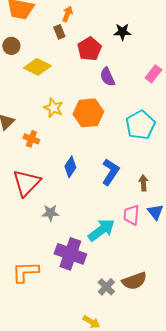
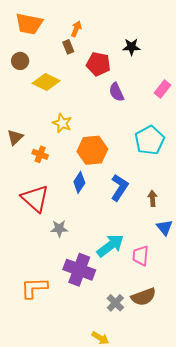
red pentagon: (89, 49) -> (98, 64), turned -30
orange hexagon: (88, 113) -> (92, 150), moved
red triangle: (26, 183) -> (35, 198), turned -32
pink trapezoid: (131, 215) -> (140, 256), moved

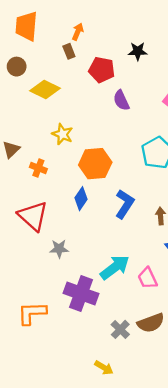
orange trapezoid: (29, 24) -> (26, 26), turned 84
pink trapezoid: (140, 256) -> (148, 278), turned -30

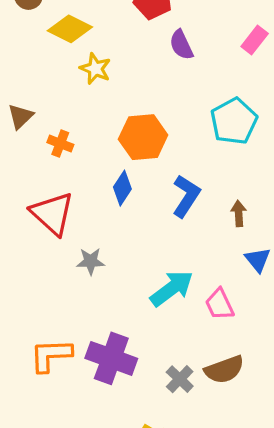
yellow star: (62, 134) -> (95, 69), moved
purple cross: (81, 293) -> (111, 358), moved

